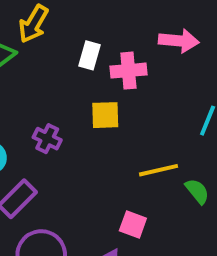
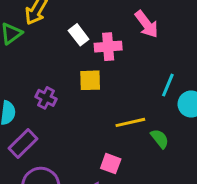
pink arrow: (179, 41) -> (146, 24), turned 48
white rectangle: (90, 55) -> (79, 35), turned -54

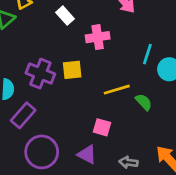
pink cross: (108, 47) -> (98, 37), moved
yellow square: (90, 80) -> (72, 70), moved
purple cross: (46, 98) -> (40, 74), size x1.5

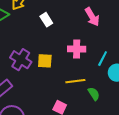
pink cross: (98, 37) -> (77, 49), moved

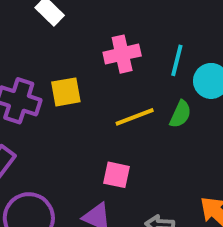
green semicircle: (94, 94) -> (180, 114), moved, turned 72

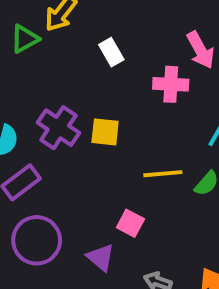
pink cross: (122, 54) -> (171, 84), moved

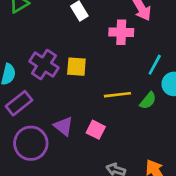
purple triangle: (101, 258) -> (63, 126), moved

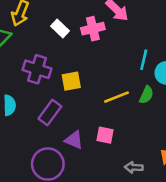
pink cross: (121, 32) -> (93, 29), moved
purple cross: (44, 65) -> (37, 69), moved
purple rectangle: (19, 103) -> (50, 112), moved

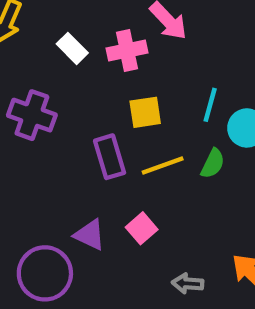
yellow square: (71, 81) -> (145, 112), moved
purple rectangle: (50, 112) -> (110, 157), moved, turned -55
pink square: (105, 135) -> (142, 228), turned 36

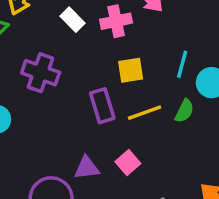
purple triangle: (90, 235) -> (87, 168), turned -32

